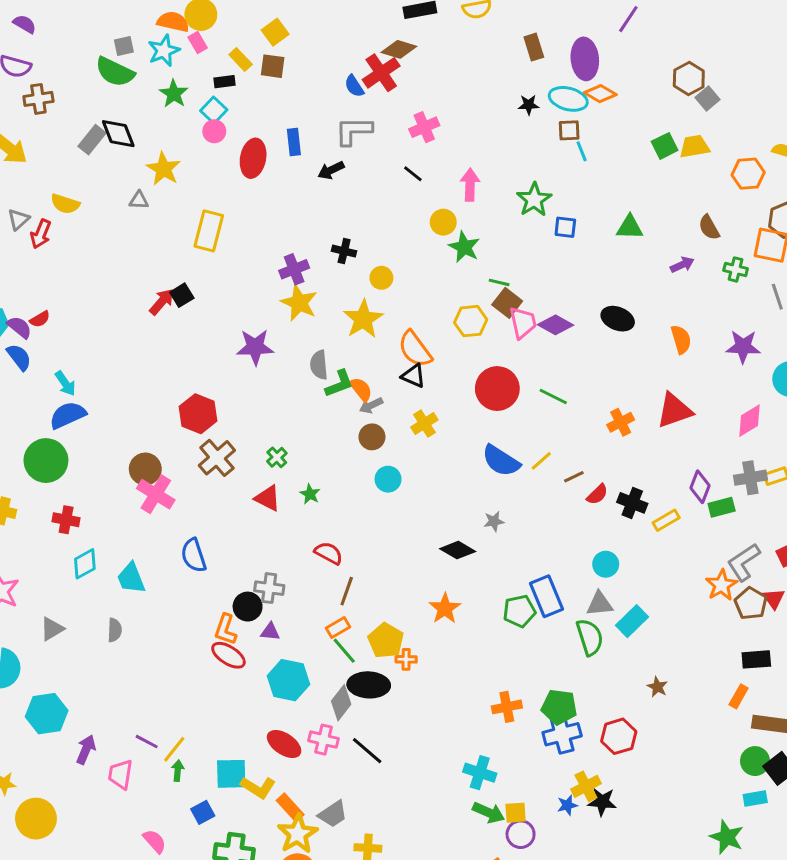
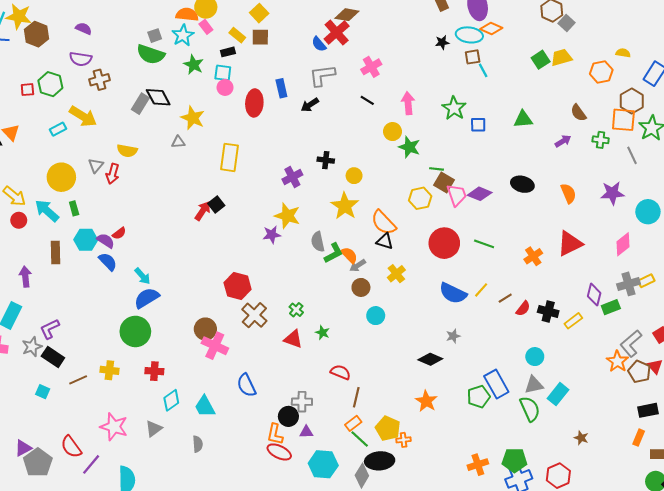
cyan square: (214, 110) -> (223, 73), turned -30
yellow star: (299, 303) -> (287, 216), moved
purple star: (255, 347) -> (272, 235), size x0.7
gray triangle: (52, 629) -> (154, 429), moved

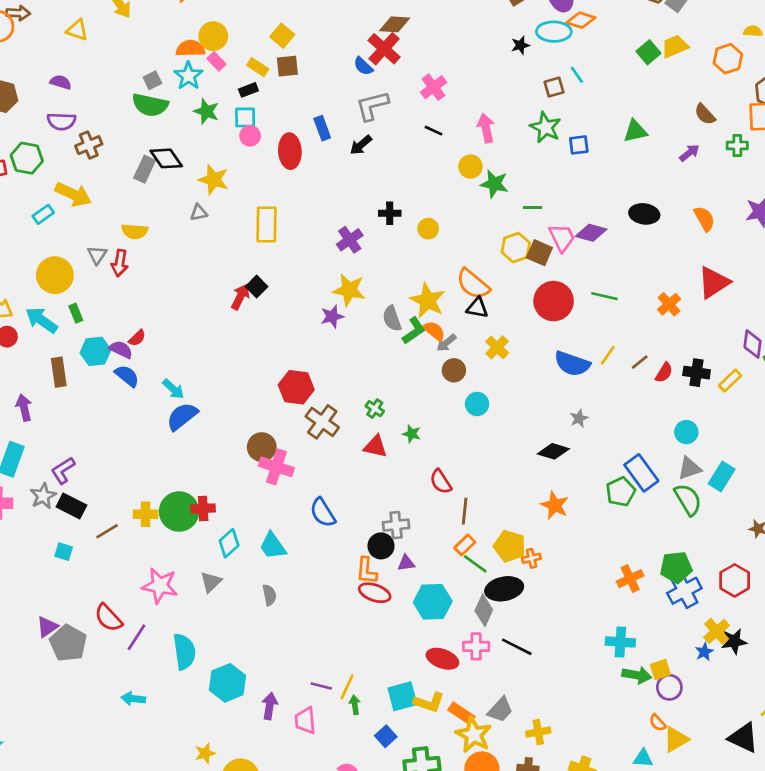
brown square: (473, 57) -> (554, 87), moved
brown square: (444, 182) -> (539, 253), moved
yellow star: (345, 206) -> (428, 300), moved
green circle: (135, 331) -> (179, 511), moved
red semicircle: (340, 372) -> (441, 482), turned -138

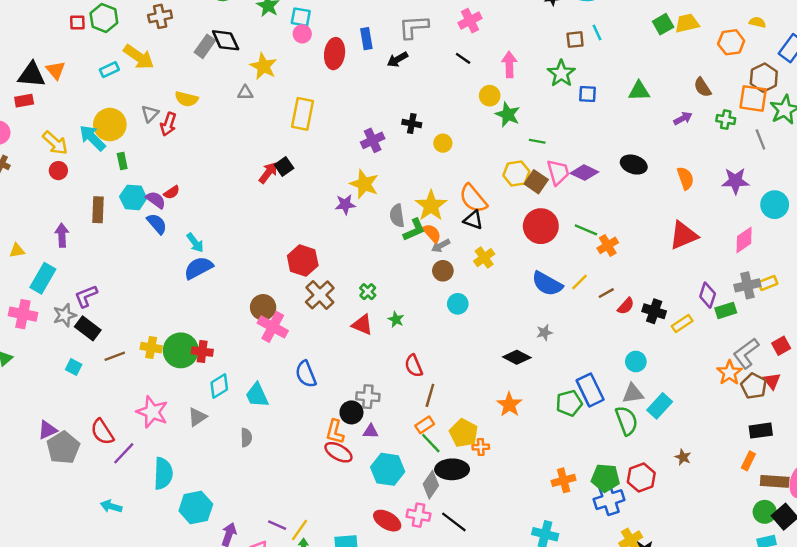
orange cross: (669, 304) -> (608, 245), moved
cyan arrow: (42, 320) -> (92, 138), moved
red hexagon: (735, 580) -> (641, 478), moved

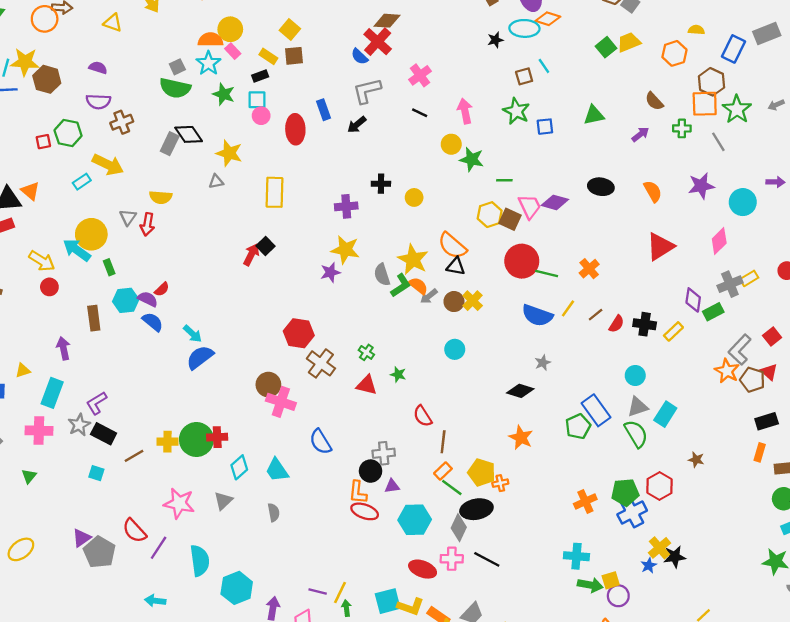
purple cross: (373, 140) -> (346, 206), turned 30
green line: (586, 230) -> (547, 273), moved
brown circle: (443, 271) -> (454, 302), moved

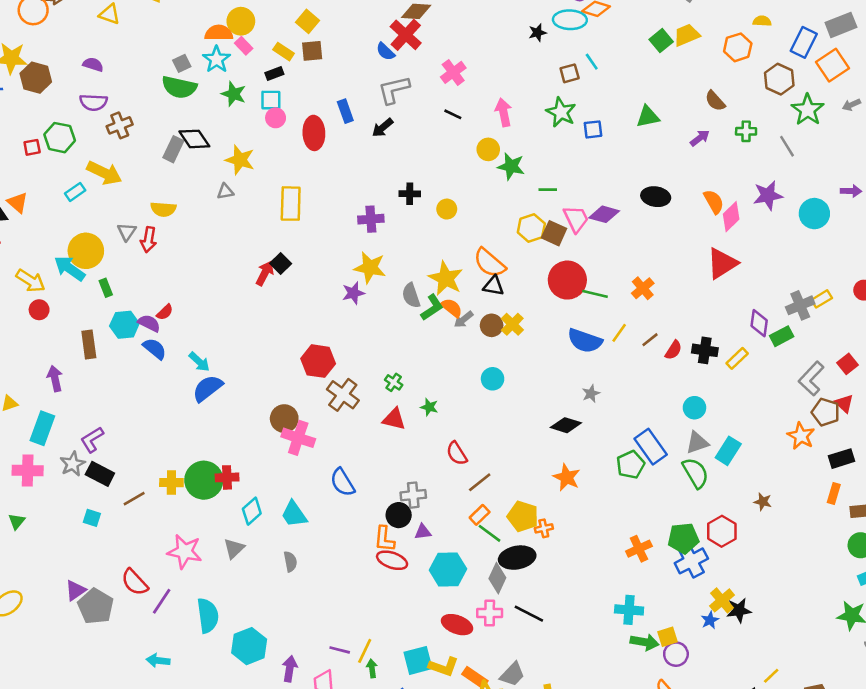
orange square: (705, 104) -> (832, 65), moved, turned -32
pink diamond: (719, 241) -> (731, 217), moved
orange star: (727, 371) -> (801, 436), moved
brown line: (443, 442) -> (480, 482), turned 45

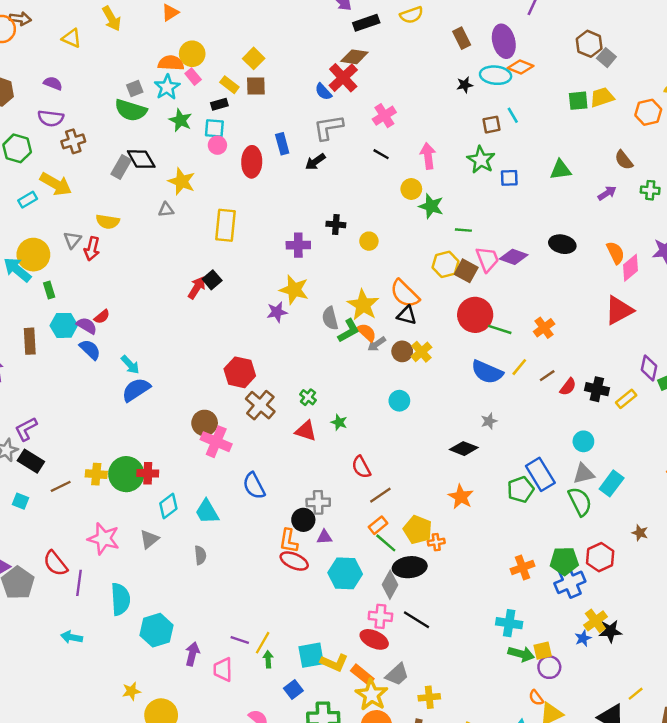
green square: (661, 41) -> (578, 101), turned 30
purple line: (162, 601) -> (79, 583), turned -30
red ellipse: (457, 625) -> (374, 639), moved

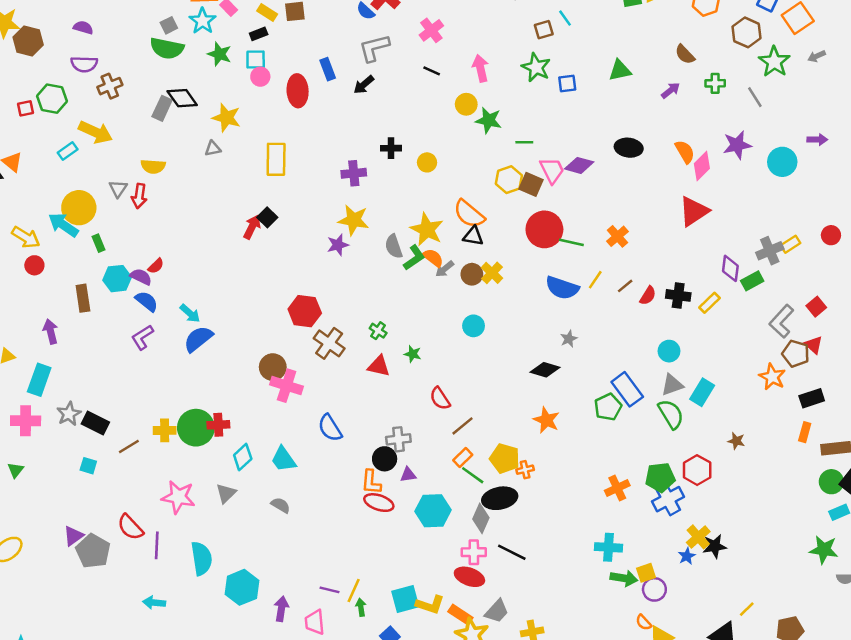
purple L-shape: (26, 429) -> (142, 337), moved
gray semicircle: (200, 555) -> (281, 505), turned -48

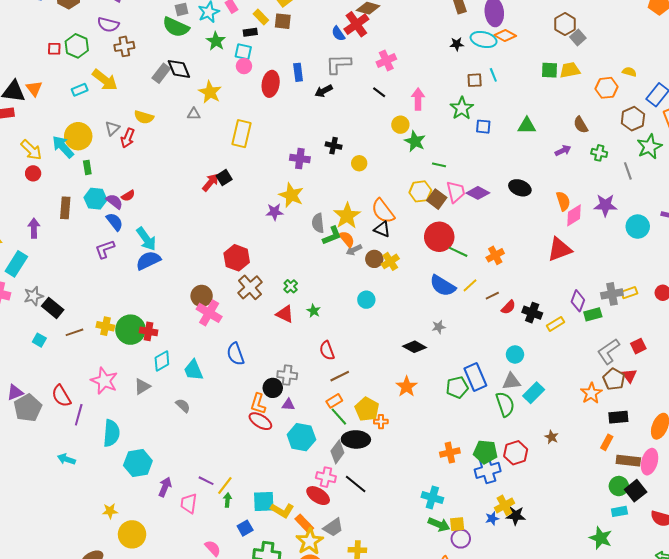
cyan arrow: (190, 313) -> (146, 239), size x1.4

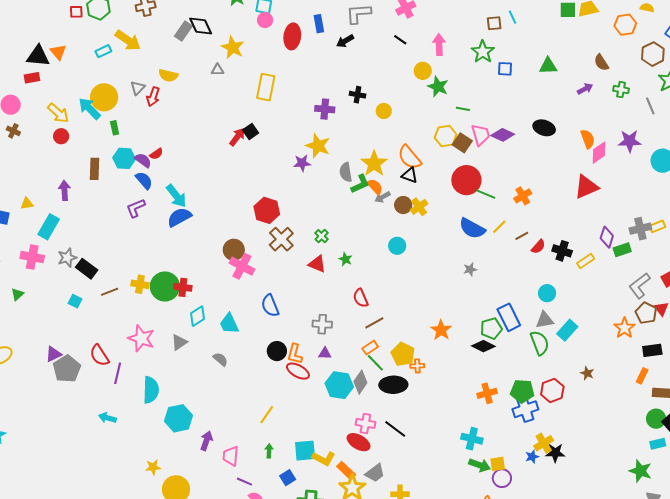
black diamond: (414, 347) -> (483, 346), moved
black circle: (273, 388) -> (277, 351), moved
gray diamond: (337, 452) -> (360, 382), moved
purple line: (206, 481) -> (244, 482), moved
yellow line: (225, 486) -> (267, 415), moved

